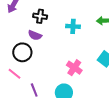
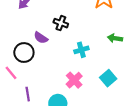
black cross: (40, 16) -> (61, 23), moved
cyan cross: (73, 26) -> (81, 50), moved, turned -32

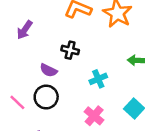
black circle: (24, 53) -> (46, 97), moved
pink line: (11, 73) -> (17, 102), moved

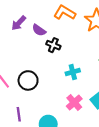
purple semicircle: (48, 70) -> (39, 30), moved
pink cross: (94, 116) -> (74, 102), moved

